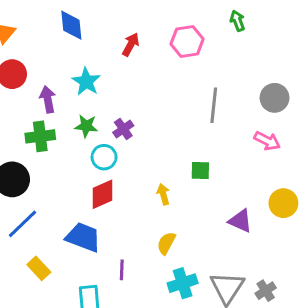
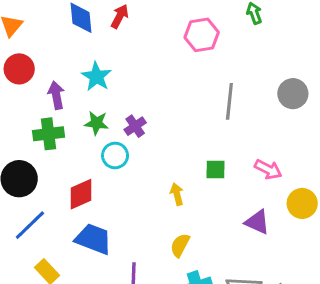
red arrow: (131, 44) -> (120, 16), moved
pink arrow: (267, 141) -> (268, 169), moved
red diamond: (103, 194) -> (81, 194), moved

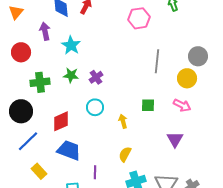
red circle: (19, 69) -> (21, 52), moved
purple arrow: (56, 95) -> (45, 31), moved
cyan circle: (115, 156) -> (95, 107), moved
yellow circle: (302, 203) -> (187, 78), moved
purple triangle: (257, 222) -> (175, 139), turned 36

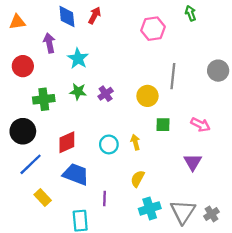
orange triangle: (16, 12) -> (17, 22), turned 42
yellow circle: (187, 78) -> (147, 96), moved
cyan circle: (95, 107) -> (109, 144), moved

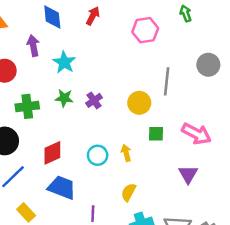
red arrow: (95, 15) -> (93, 16), moved
gray circle: (218, 71) -> (208, 65), moved
pink arrow: (200, 125) -> (196, 134), size x1.4

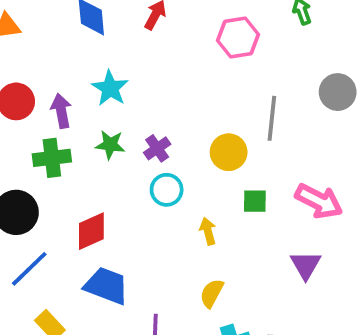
purple arrow: (33, 46) -> (61, 111), moved
cyan circle: (98, 155) -> (167, 190), moved

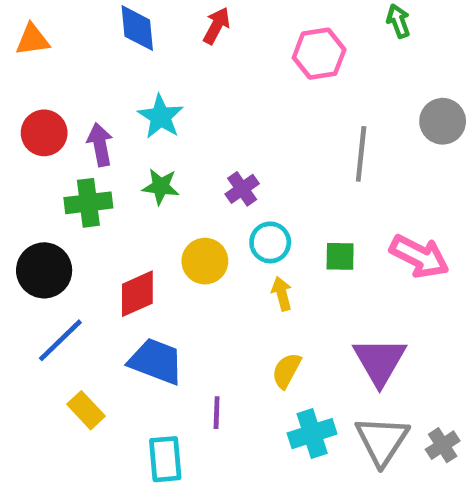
purple cross: (157, 148) -> (242, 189), moved
yellow circle: (229, 152) -> (205, 261), moved
cyan circle: (167, 190) -> (270, 242), moved
purple triangle: (306, 265) -> (380, 361), moved, size x1.4

